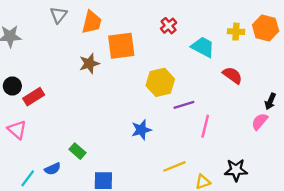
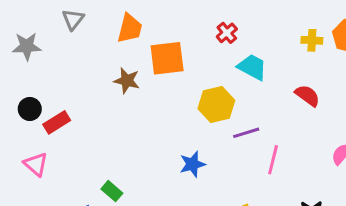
gray triangle: (58, 15) -> (73, 19), moved
cyan trapezoid: (203, 47) -> (252, 67), moved
brown star: (89, 64) -> (127, 81), turned 30

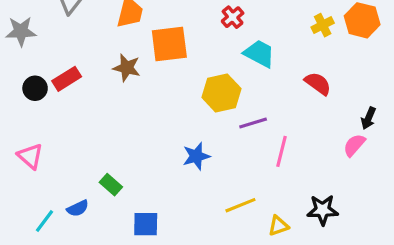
yellow cross: (312, 40) -> (323, 25), turned -30
black circle: (30, 109) -> (35, 88), moved
red rectangle: (57, 122) -> (67, 79), moved

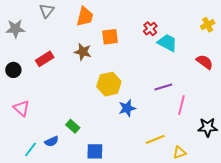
red cross: (233, 17) -> (150, 29), moved
orange square: (169, 44) -> (110, 37), size x0.7
black circle: (35, 88) -> (13, 70), moved
yellow hexagon: (221, 93) -> (109, 84), moved
black star: (323, 210) -> (208, 127), moved

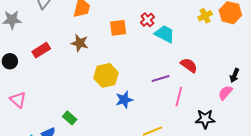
orange square: (110, 37) -> (118, 28), moved
red semicircle: (205, 62) -> (189, 65), moved

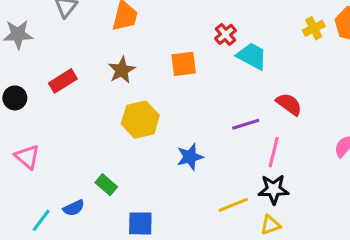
orange square: (118, 28) -> (184, 64), moved
brown star: (80, 43) -> (122, 70), turned 30
yellow hexagon: (106, 75) -> (140, 120), moved
black star: (205, 119) -> (274, 189), moved

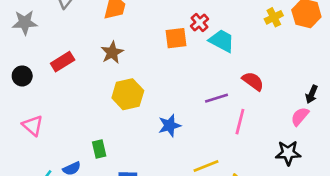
orange square: (184, 64) -> (176, 38), moved
green rectangle: (106, 185) -> (99, 149), turned 36
black star: (274, 189) -> (288, 153), moved

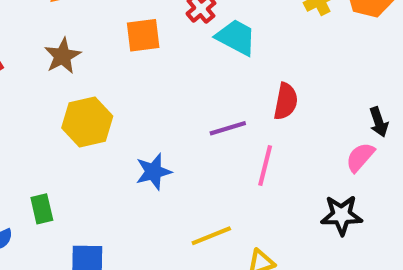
orange square: (176, 38) -> (143, 35), moved
red semicircle: (253, 81) -> (286, 101), turned 65
black arrow: (312, 94) -> (379, 122), turned -42

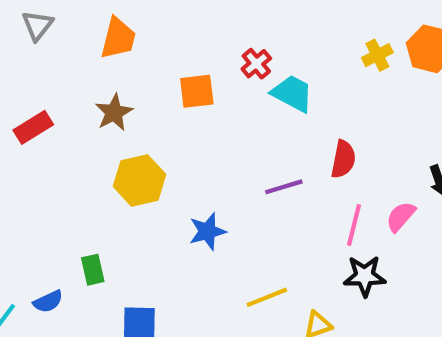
pink semicircle: (360, 157) -> (401, 217), moved
pink line: (265, 165) -> (354, 225), moved
black star: (342, 215) -> (365, 276), moved

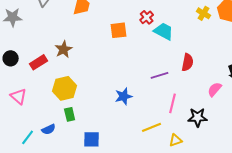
yellow cross: (377, 55) -> (204, 13), turned -32
brown star: (114, 112) -> (64, 49), moved
red rectangle: (33, 127) -> (39, 62), moved
yellow hexagon: (139, 180) -> (65, 88), moved
pink line: (354, 225) -> (173, 103), moved

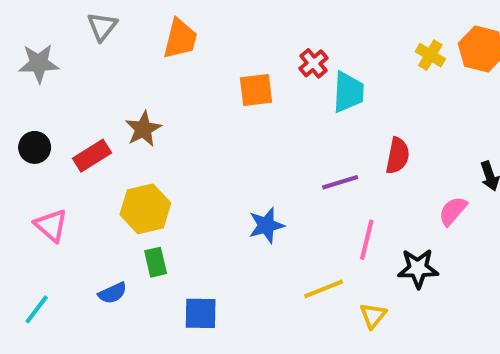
cyan trapezoid: (164, 31) -> (348, 92), turned 65
cyan line: (28, 137) -> (37, 309), moved
yellow triangle: (176, 140) -> (373, 316), turned -32

